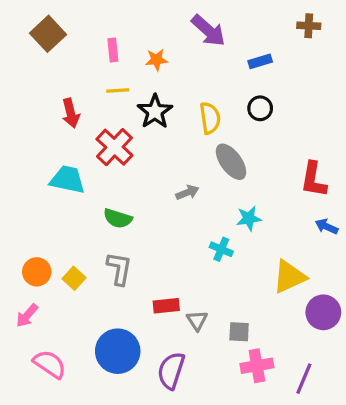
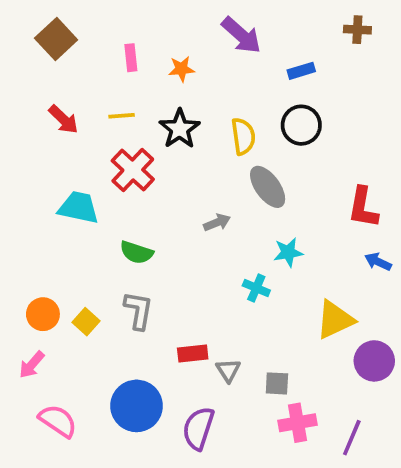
yellow line: (118, 90) -> (122, 116), moved
black circle: (260, 108) -> (301, 125), size x1.4
red arrow: (71, 113) -> (64, 119), moved, turned -32

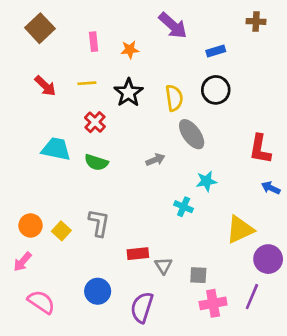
red cross: (133, 170) -> (95, 122), size x0.7
green semicircle: (137, 252) -> (96, 162), moved
blue circle: (137, 406) -> (98, 291), size x0.7
purple line: (352, 438) -> (252, 297), moved

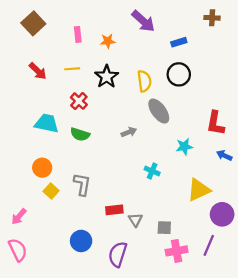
cyan star: (206, 181) -> (184, 147), moved
orange circle: (31, 225) -> (42, 168), moved
pink semicircle: (41, 302) -> (18, 250), moved, turned 30

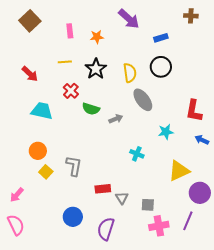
red arrow: (38, 71) -> (30, 74), moved
green semicircle: (80, 134) -> (91, 109), moved

